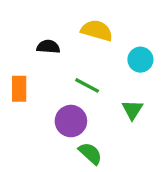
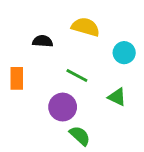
green triangle: (132, 110) -> (117, 97), turned -36

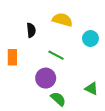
black semicircle: (43, 41) -> (31, 30), turned 80
green triangle: (117, 97) -> (92, 89), moved

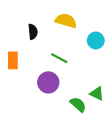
green semicircle: (58, 99) -> (78, 105), moved

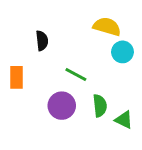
yellow semicircle: (66, 21) -> (107, 27), moved
green semicircle: (78, 105) -> (100, 106), moved, turned 42

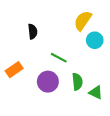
yellow semicircle: (107, 27) -> (83, 21), turned -72
orange rectangle: (17, 77) -> (14, 70), moved, turned 56

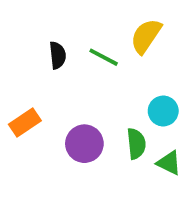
cyan circle: (95, 40) -> (163, 111), moved
green line: (59, 58) -> (104, 57), moved

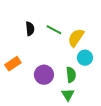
yellow semicircle: (146, 36) -> (76, 38), moved
green triangle: (169, 163) -> (68, 95), moved, turned 32

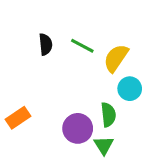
orange rectangle: (13, 64) -> (18, 118), moved
purple circle: (44, 75) -> (78, 128), moved

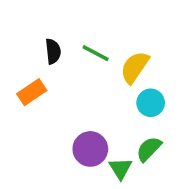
green semicircle: (108, 115) -> (149, 149), moved, turned -130
orange rectangle: (18, 118) -> (32, 92), moved

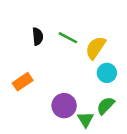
orange rectangle: (32, 92) -> (23, 82), moved

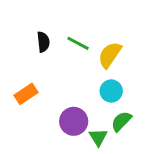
cyan circle: (107, 73) -> (111, 91), moved

